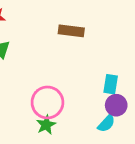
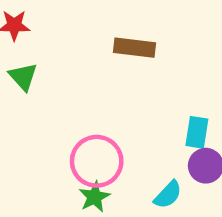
cyan semicircle: (106, 123) -> (168, 195), moved

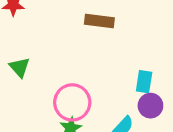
green triangle: (23, 77) -> (20, 67), moved

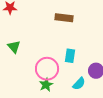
cyan rectangle: (144, 82) -> (70, 56), moved

